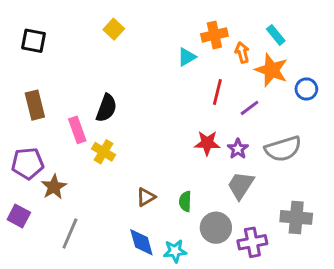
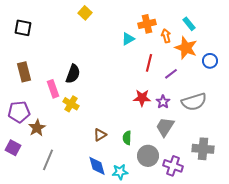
yellow square: (114, 29) -> (85, 13), moved
purple cross: (252, 242) -> (173, 166), turned 30

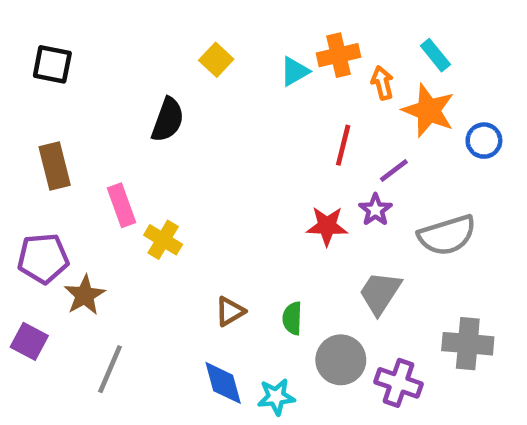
yellow square: (85, 13) -> (216, 60), moved
cyan triangle: (128, 39) -> (295, 71), moved
black semicircle: (73, 74) -> (168, 120), moved
purple star: (163, 102) -> (375, 210), moved

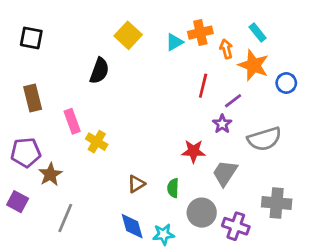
yellow square: (216, 60) -> (128, 35), size x1.4
red star: (327, 226) -> (194, 151), moved

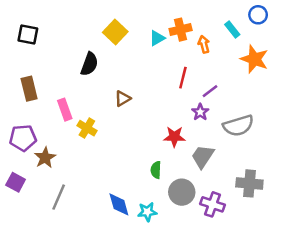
orange star: (254, 65) -> (254, 59), moved
blue circle: (286, 83) -> (258, 15), moved
brown triangle: (136, 184) -> (123, 99), moved

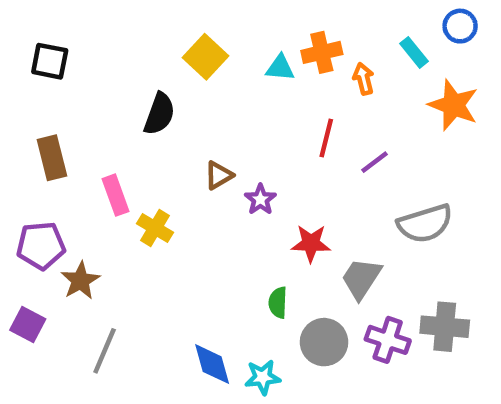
cyan triangle: (157, 38) -> (280, 68), turned 35
purple star: (200, 112) -> (260, 199), moved
purple cross: (213, 204) -> (388, 340), moved

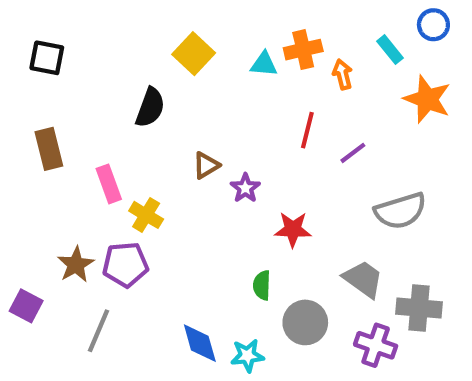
purple pentagon: (41, 246) -> (125, 265), moved
gray trapezoid: (361, 278) -> (363, 279), moved, turned 93
purple cross: (388, 340) -> (376, 345), moved

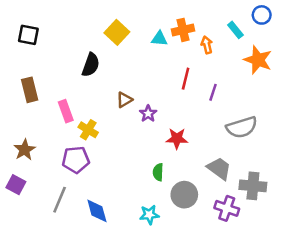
purple line: (353, 153) -> (213, 92), turned -35
brown star: (76, 265) -> (25, 150), moved
blue diamond: (200, 343) -> (97, 211), moved

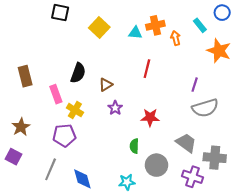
black square: (28, 35) -> (60, 13), moved
black semicircle: (91, 65) -> (78, 73), moved
red line: (186, 79) -> (147, 69), moved
purple line: (213, 92) -> (195, 85), moved
purple star: (148, 114) -> (115, 108), moved

